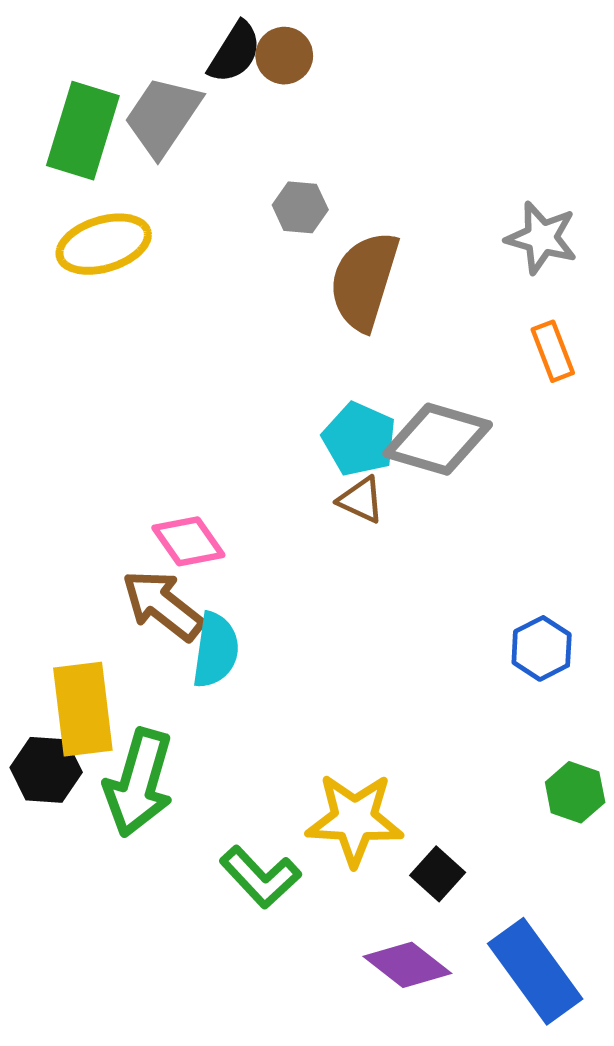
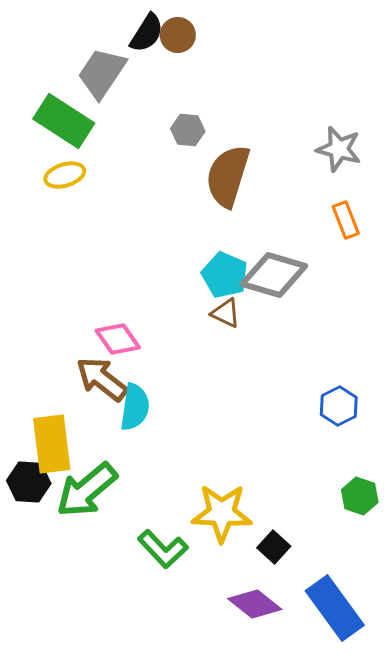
green rectangle: (83, 131) -> (64, 121), moved, turned -74
yellow ellipse: (104, 244) -> (65, 175), moved, size x0.7
green arrow: (139, 783) -> (87, 490), turned 34

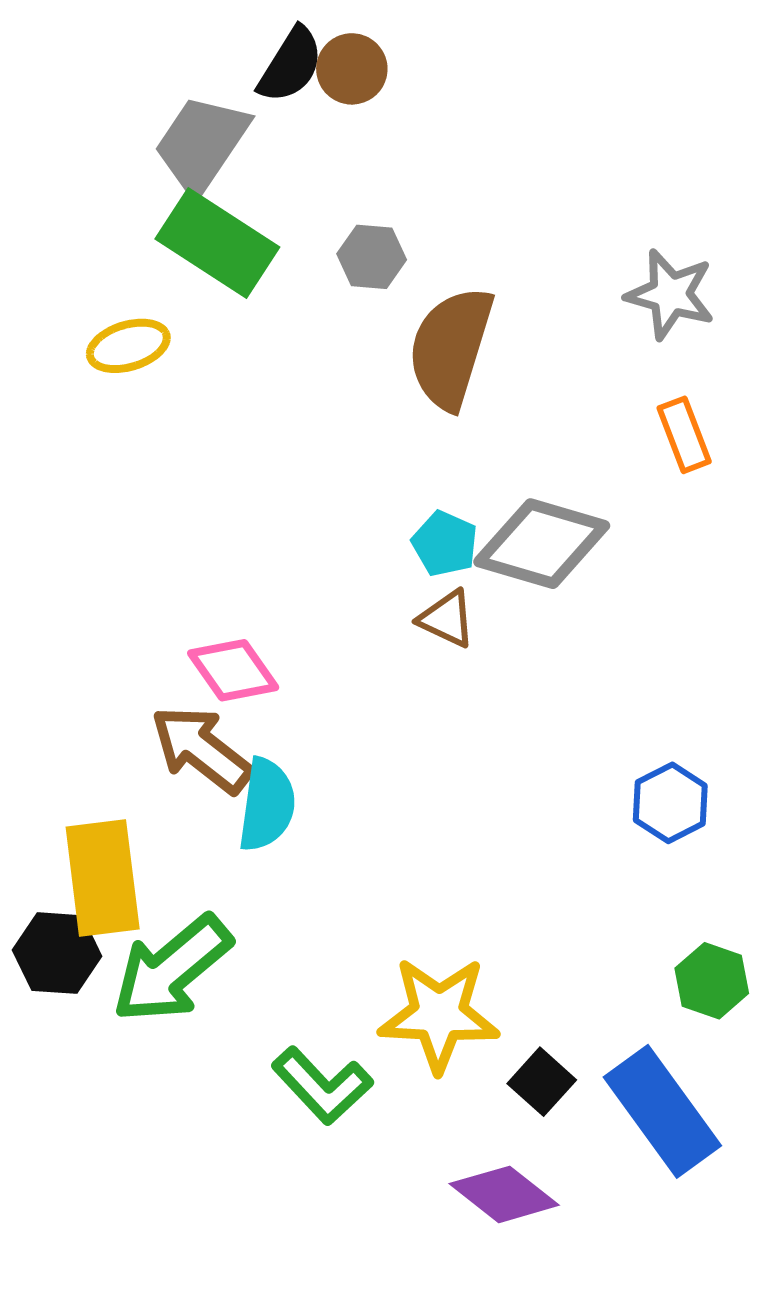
green rectangle: (64, 121) -> (217, 243), moved
cyan pentagon: (225, 275) -> (445, 544), size x0.7
blue rectangle: (335, 608) -> (662, 1111), moved

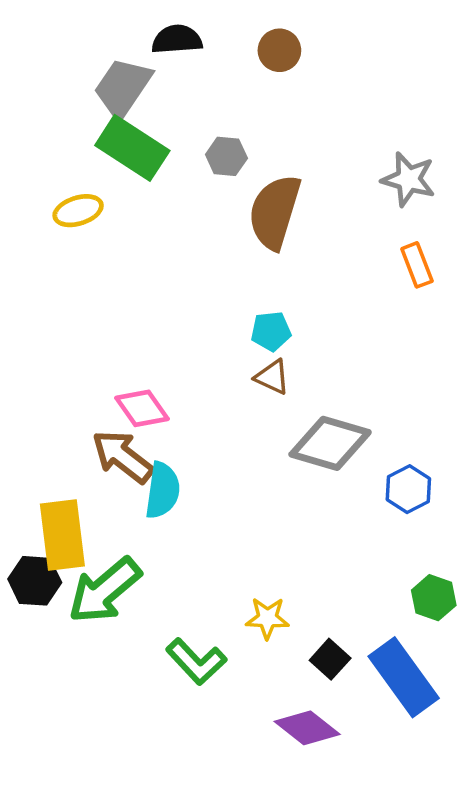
black semicircle: (291, 65) -> (177, 39), turned -126
brown circle: (352, 69) -> (279, 50), moved
cyan pentagon: (445, 544) -> (271, 331), turned -30
gray diamond: (542, 544) -> (330, 443), moved
yellow star: (439, 1014) -> (267, 618), size x0.6

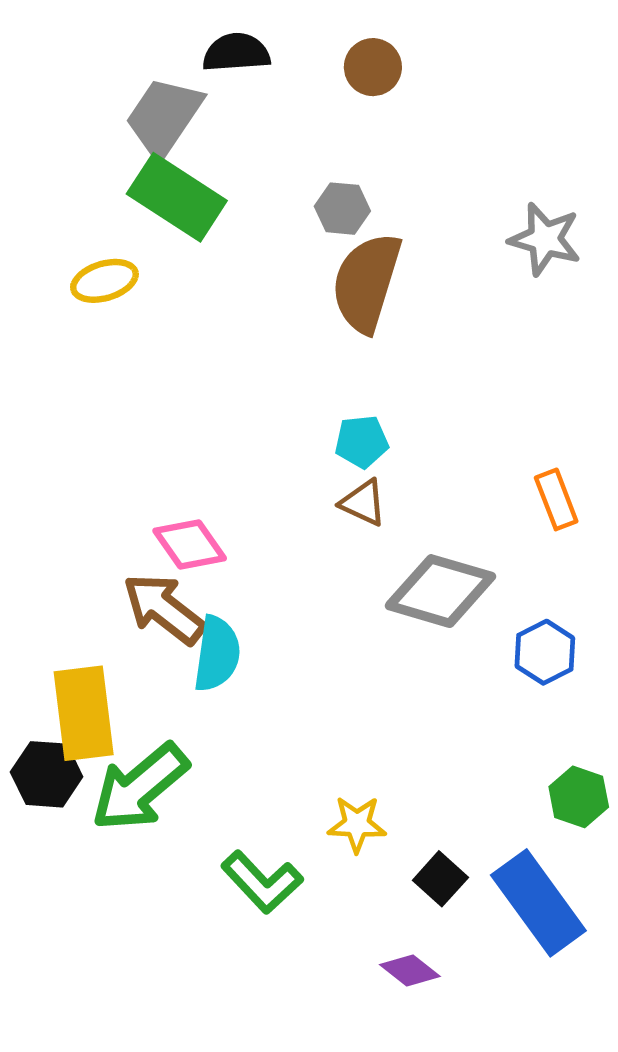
gray hexagon: (226, 156) -> (342, 209), moved
orange rectangle: (417, 265) -> (556, 499), moved
purple diamond: (307, 728) -> (410, 970), size x0.7

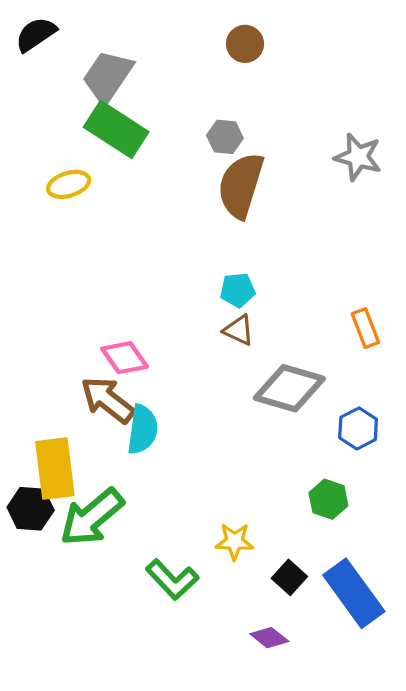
black semicircle: (236, 53) -> (36, 34), moved, turned -30
green hexagon: (579, 797) -> (328, 499), moved

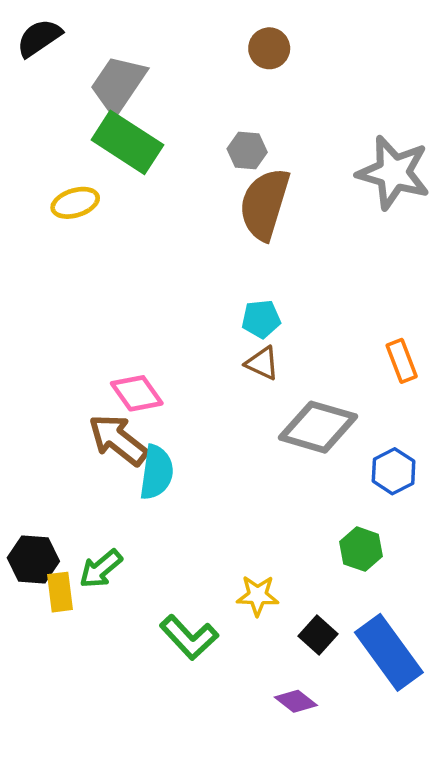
gray star: (358, 157) -> (394, 173), size x1.4
yellow rectangle: (55, 469) -> (60, 592), moved, size x0.6
green arrow: (92, 517) -> (101, 569), size x0.6

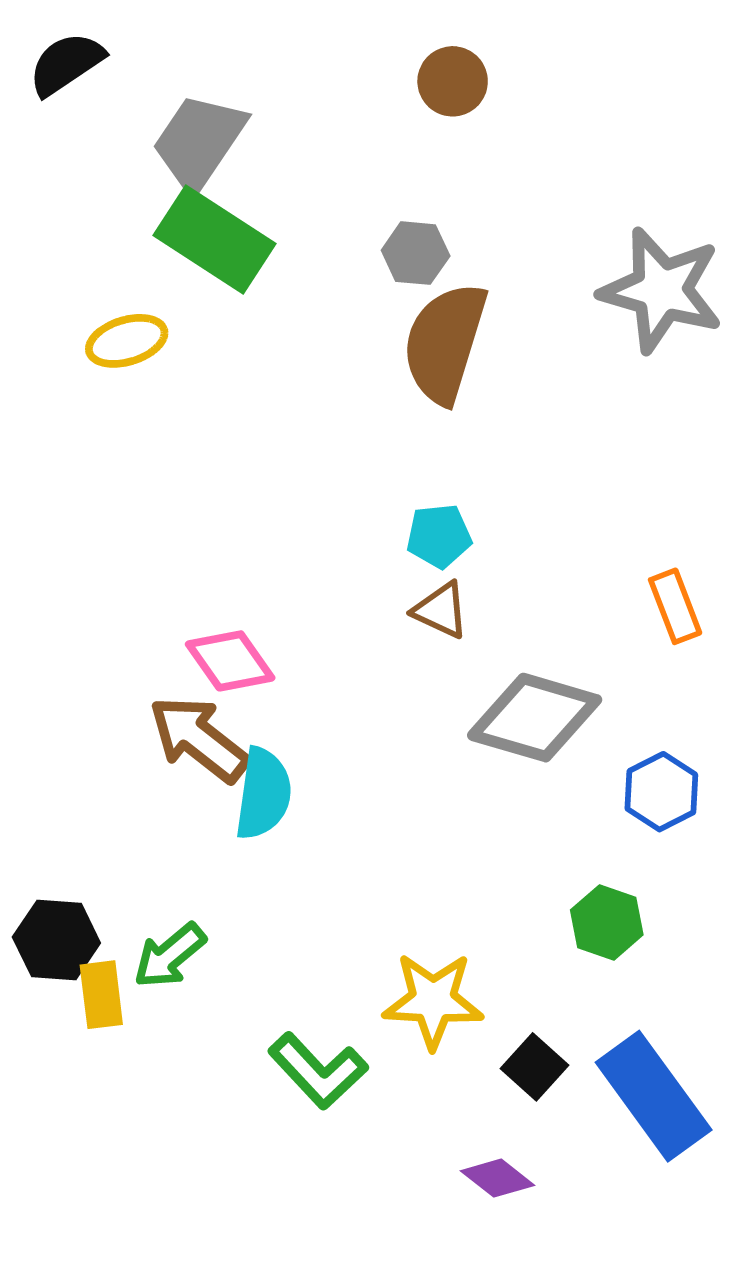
yellow star: (258, 596) -> (433, 1001), size x1.4

